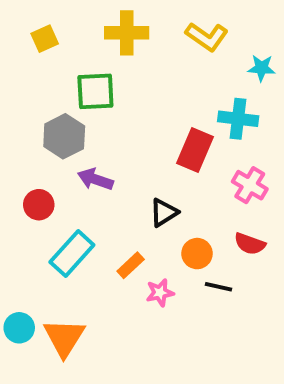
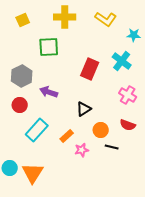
cyan cross: (238, 119) -> (122, 61), turned 30
gray hexagon: (64, 136) -> (22, 76), moved
red rectangle: (195, 150) -> (90, 69), moved

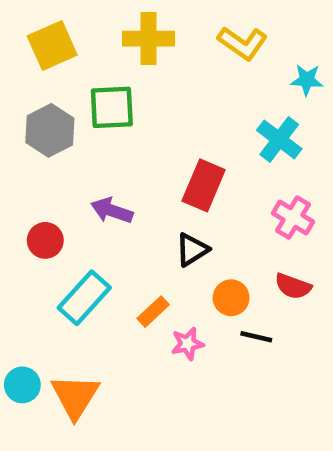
yellow square: (23, 20) -> (52, 45), size x1.5
red rectangle: (90, 69) -> (204, 185), moved
gray hexagon: (22, 76) -> (50, 130), moved

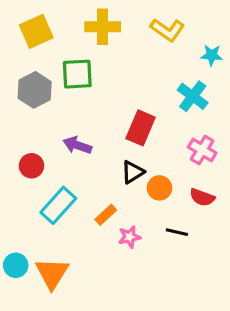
orange circle: (231, 298) -> (159, 188), moved

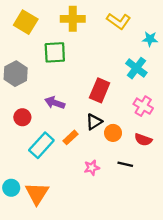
yellow square: (36, 31) -> (26, 22), turned -35
gray hexagon: (35, 90) -> (16, 74), moved
orange rectangle: (106, 215) -> (70, 137), moved

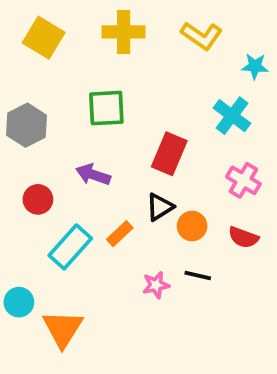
green square: (55, 52) -> (106, 108), moved
black line: (125, 164) -> (198, 275), moved
cyan circle: (11, 188) -> (19, 302), moved

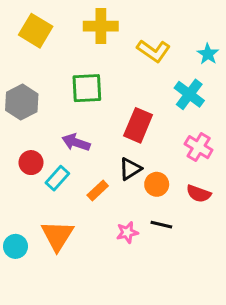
yellow L-shape: (202, 36) -> (154, 51), moved
cyan star: (255, 66) -> (208, 54), turned 30
cyan rectangle: (70, 247) -> (57, 178), moved, size x0.7
orange triangle: (63, 329) -> (57, 236), moved

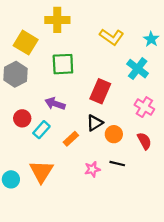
yellow cross: (101, 26) -> (57, 20), moved
yellow square: (36, 31) -> (26, 43), moved
red semicircle: (199, 194) -> (144, 141), turned -138

